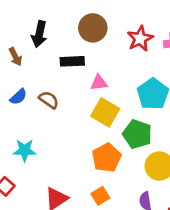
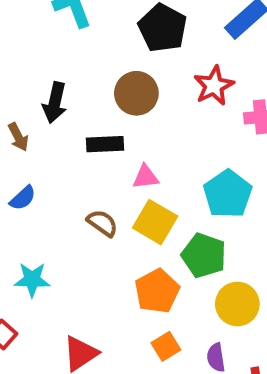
red star: (140, 39) -> (214, 86), moved
brown semicircle: (49, 100) -> (102, 223), moved
orange square: (100, 196) -> (166, 346), moved

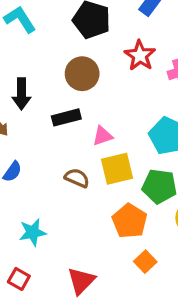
yellow square: (155, 222) -> (117, 169), turned -32

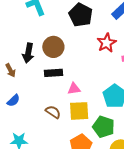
brown circle: (82, 74) -> (53, 47), moved

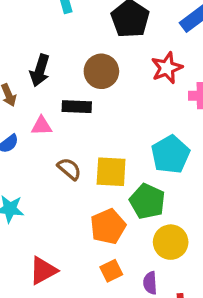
brown circle: (53, 47) -> (101, 71), moved
pink triangle: (74, 89) -> (42, 126), moved

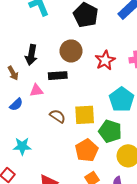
red star: (167, 68) -> (105, 60), moved

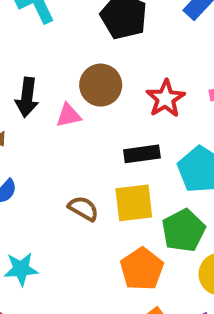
black rectangle: (58, 76) -> (142, 154), moved
pink triangle: (36, 90) -> (69, 115), moved
green pentagon: (110, 131) -> (183, 230), turned 30

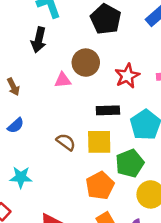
black arrow: (27, 97) -> (39, 40), moved

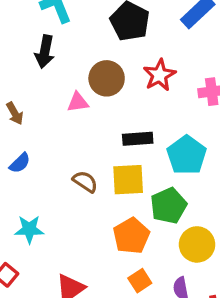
red star: (127, 76) -> (159, 75), moved

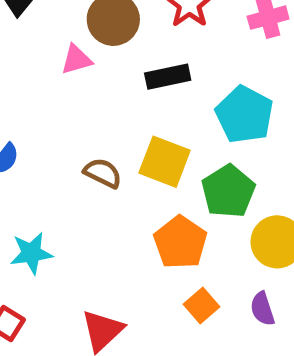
black rectangle: (138, 139) -> (168, 77), moved
yellow square: (128, 180) -> (165, 162), turned 32

